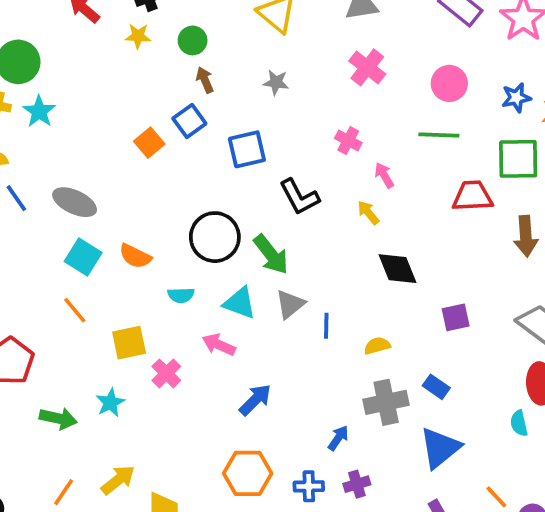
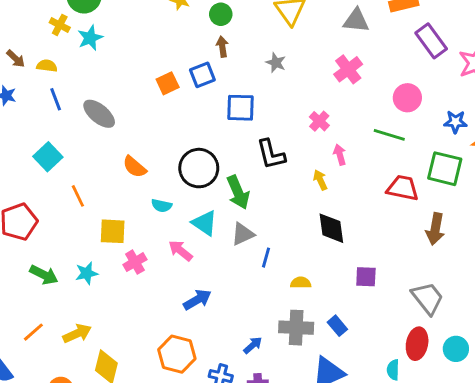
cyan square: (83, 257) -> (48, 157), moved

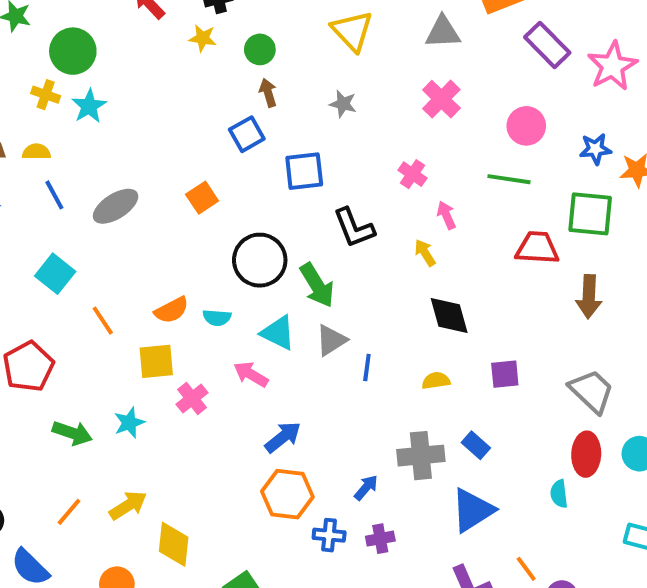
orange square: (168, 83) -> (202, 198), moved
gray ellipse: (99, 114) -> (116, 206), turned -64
orange semicircle: (134, 167) -> (172, 310), moved, turned -60
yellow semicircle: (301, 283) -> (436, 381), moved
orange hexagon: (177, 354) -> (287, 494), moved

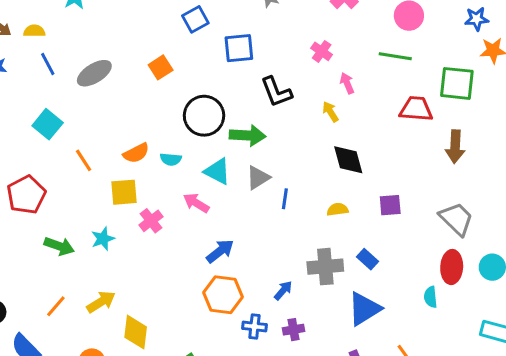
blue star: (595, 149) -> (477, 19), moved
green arrow: (317, 285) -> (248, 135), turned -56

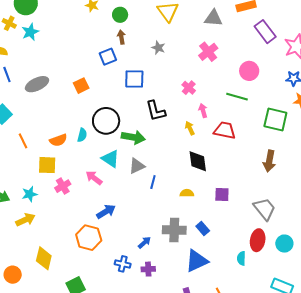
red trapezoid: (416, 109) -> (225, 130), moved
cyan semicircle: (171, 159) -> (82, 135), moved, turned -88
orange hexagon: (223, 295) -> (89, 238), moved
yellow arrow: (101, 302) -> (25, 220), moved

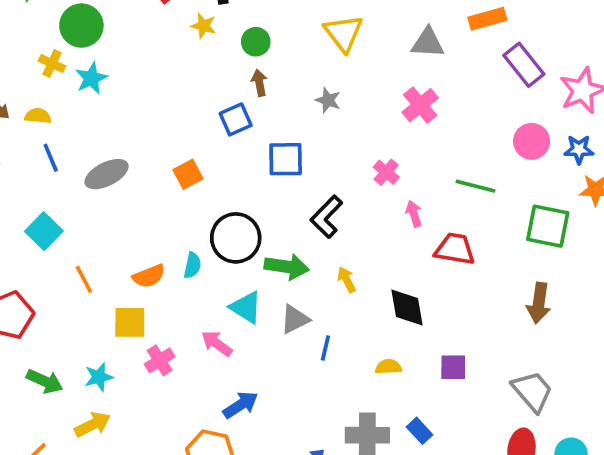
pink circle: (249, 71) -> (532, 141), moved
black L-shape: (156, 111) -> (327, 217), turned 60
yellow arrow: (190, 128) -> (347, 280), moved

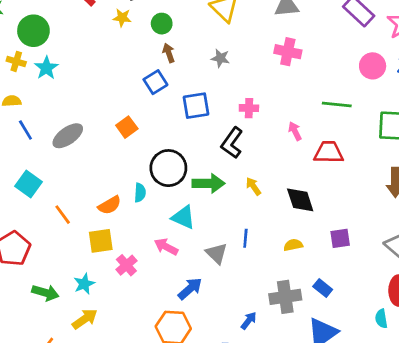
pink cross: (420, 105) -> (288, 52), turned -30
pink cross: (386, 172) -> (249, 108), moved, turned -30
gray triangle: (295, 319) -> (216, 253), moved, turned -40

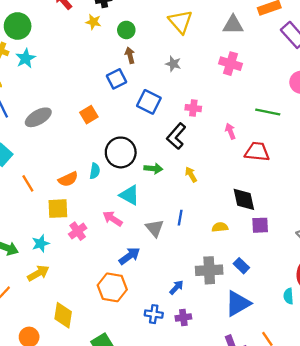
blue square: (196, 106) -> (149, 102), turned 30
green arrow: (209, 183) -> (153, 169), size x0.7
black diamond: (300, 200) -> (244, 199), moved

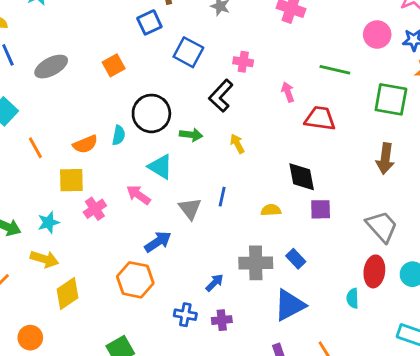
yellow arrow: (38, 273) -> (44, 259), turned 45
yellow diamond: (63, 315) -> (68, 293), moved, turned 45

